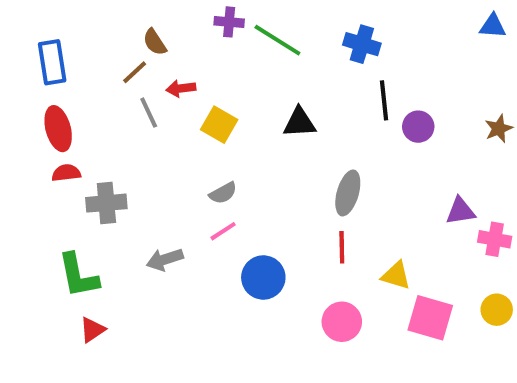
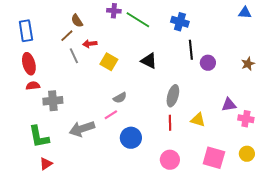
black triangle: (300, 123) -> (149, 61), turned 30
gray semicircle: (223, 193) -> (120, 98), moved
gray arrow: (165, 259) -> (82, 129), size x1.4
yellow triangle: (396, 275) -> (198, 120), moved

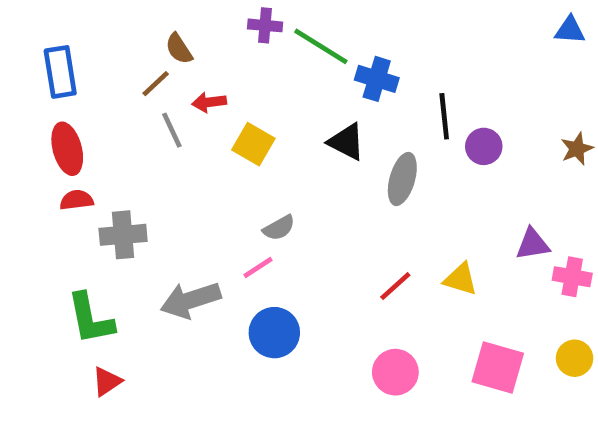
blue cross: (180, 22) -> (377, 79), moved
gray ellipse: (173, 96) -> (402, 179), moved
red line: (170, 123) -> (395, 286), turned 49
blue circle: (131, 138) -> (274, 333), moved

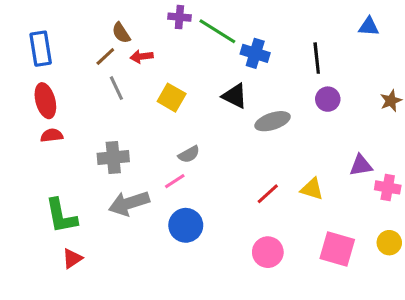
blue triangle: (570, 30) -> (369, 27), moved
red arrow: (209, 102) -> (142, 57), moved
black line: (444, 116) -> (317, 58), moved
gray ellipse: (402, 179) -> (273, 121), turned 56
gray cross: (123, 235) -> (113, 157), moved

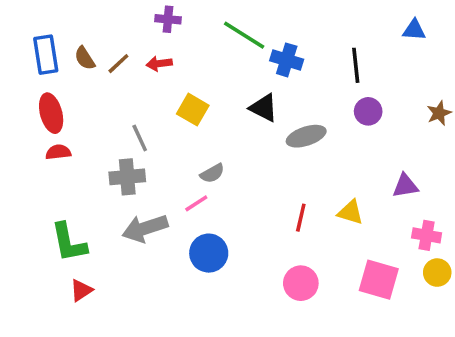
purple cross: (179, 17) -> (168, 19), moved
brown semicircle: (121, 33) -> (85, 58), moved
gray line: (116, 88) -> (140, 138), moved
pink cross: (388, 187) -> (427, 235), moved
red line: (268, 194) -> (301, 218), turned -35

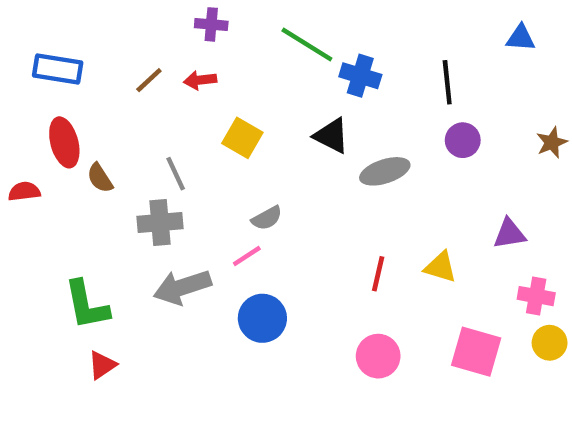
blue rectangle: (46, 55) -> (58, 69), turned -72
brown semicircle: (85, 58) -> (100, 178), moved
red semicircle: (58, 152) -> (24, 191), moved

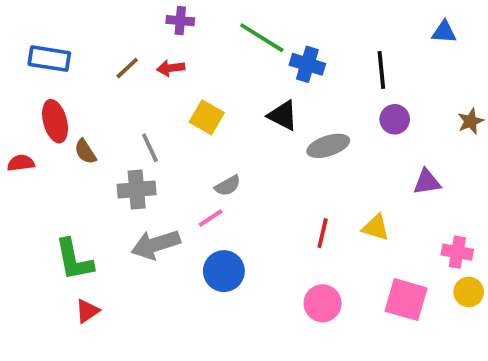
purple triangle: (509, 234) -> (427, 182), moved

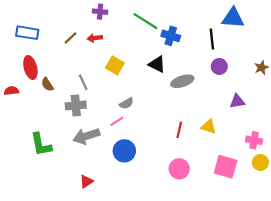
blue triangle: (444, 32) -> (233, 18), moved, size x1.6
red triangle: (87, 311) -> (86, 181), moved

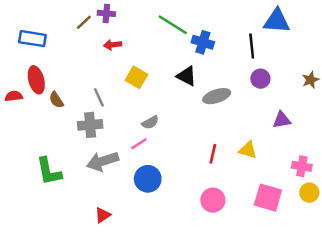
purple cross: (100, 12) -> (106, 13), moved
brown line: (71, 38) -> (84, 22), moved
red semicircle: (11, 91) -> (14, 96), moved

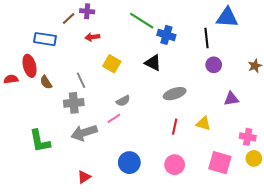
blue rectangle: (32, 39) -> (45, 39), moved
gray ellipse: (217, 96) -> (175, 94), moved
blue circle: (148, 179) -> (129, 163), moved

